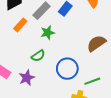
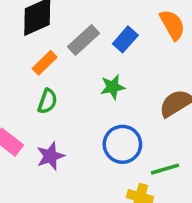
green star: (48, 33) -> (113, 87), moved
green semicircle: (38, 56) -> (48, 101), moved, turned -40

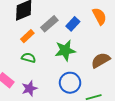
green star: (113, 87) -> (65, 50), size x1.5
green semicircle: (48, 101) -> (28, 58), turned -96

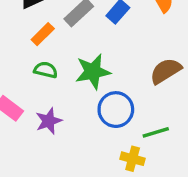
green star: (65, 50) -> (93, 72), moved

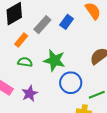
green star: (93, 72) -> (54, 60), turned 30

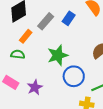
green star: (54, 60) -> (58, 55), turned -30
green semicircle: (25, 62) -> (18, 54), moved

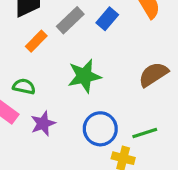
green semicircle: (18, 54) -> (24, 86), moved
blue circle: (74, 76) -> (100, 129), moved

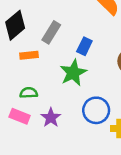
blue rectangle: (107, 19) -> (84, 46), moved
orange rectangle: (36, 41) -> (29, 55), turned 54

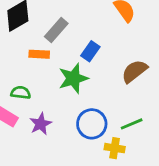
orange rectangle: (29, 55) -> (39, 54), moved

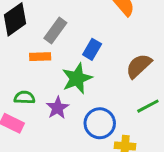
purple star: (41, 124) -> (58, 108), moved
green line: (132, 124) -> (148, 106), moved

